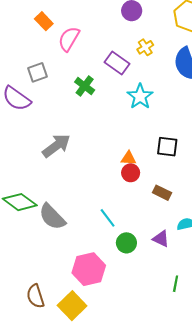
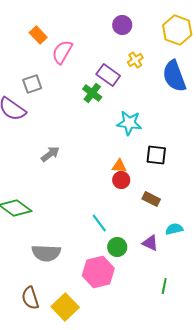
green cross: (85, 86) -> (92, 93), moved
cyan star: (140, 96) -> (129, 123), moved, turned -30
gray arrow: (56, 146) -> (50, 154), size x0.7
gray semicircle: (52, 217) -> (46, 253), moved, turned -44
pink hexagon: (89, 269) -> (98, 272), moved

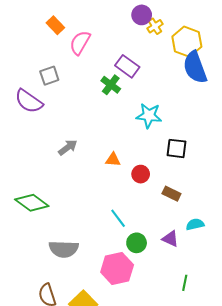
yellow hexagon: (177, 30) -> (187, 42), moved
yellow cross: (135, 60) -> (155, 26), moved
orange triangle: (119, 166) -> (113, 160), moved

